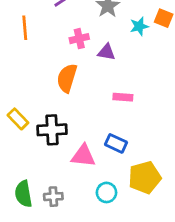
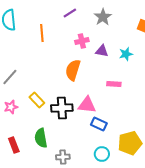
cyan star: (139, 26) -> (126, 54), moved
blue rectangle: (116, 143) -> (99, 124), moved
pink triangle: (83, 156) -> (87, 105), moved
green semicircle: (23, 194) -> (41, 138), moved

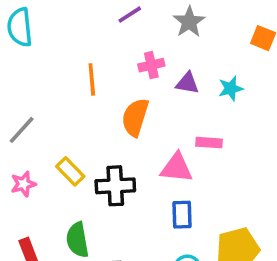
orange line: (42, 33) -> (92, 79), moved
pink triangle: (87, 105) -> (177, 168), moved
blue rectangle: (99, 124) -> (182, 215), turned 63

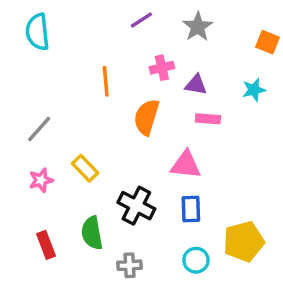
cyan star: (231, 88) -> (254, 90), moved
pink rectangle: (209, 143) -> (208, 119), moved
black cross: (115, 186) -> (136, 206), moved, turned 30

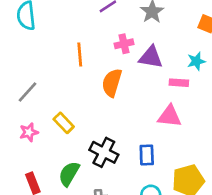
purple triangle: (196, 85) -> (151, 57), size x1.4
pink rectangle: (208, 119) -> (179, 83), moved
pink triangle: (186, 165) -> (170, 116), moved
green semicircle: (92, 233) -> (69, 174), turned 40

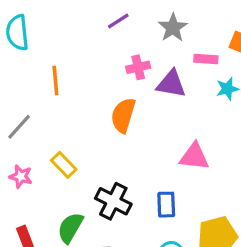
orange line: (80, 55) -> (55, 81), moved
pink rectangle: (179, 83) -> (206, 59), moved
pink star: (29, 132) -> (21, 176), turned 30

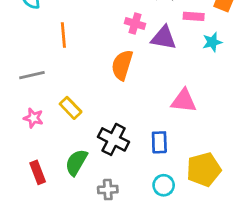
pink cross: (138, 67) -> (135, 24), turned 30
gray line: (19, 127) -> (32, 75), turned 35

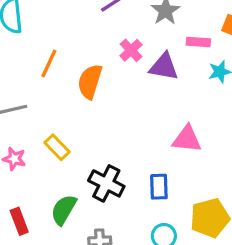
pink cross: (135, 24) -> (131, 50), turned 30
orange line: (63, 35) -> (49, 63), turned 30
orange semicircle: (122, 65) -> (90, 82), moved

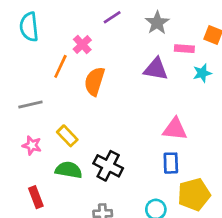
pink cross: (131, 50) -> (82, 45), moved
blue rectangle: (159, 187) -> (171, 163), moved
green semicircle: (64, 210) -> (69, 170), moved, turned 70

